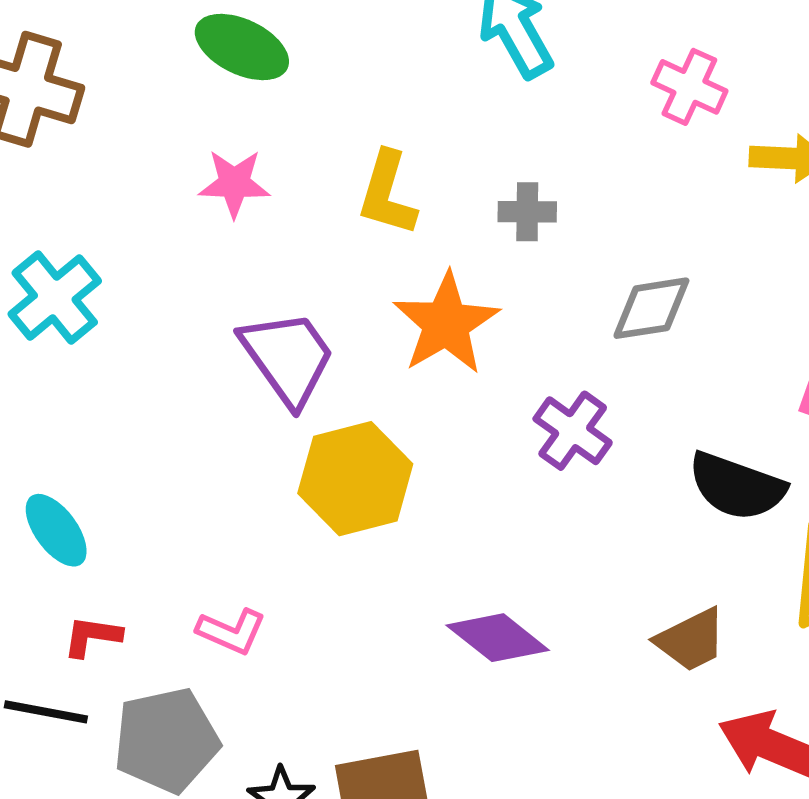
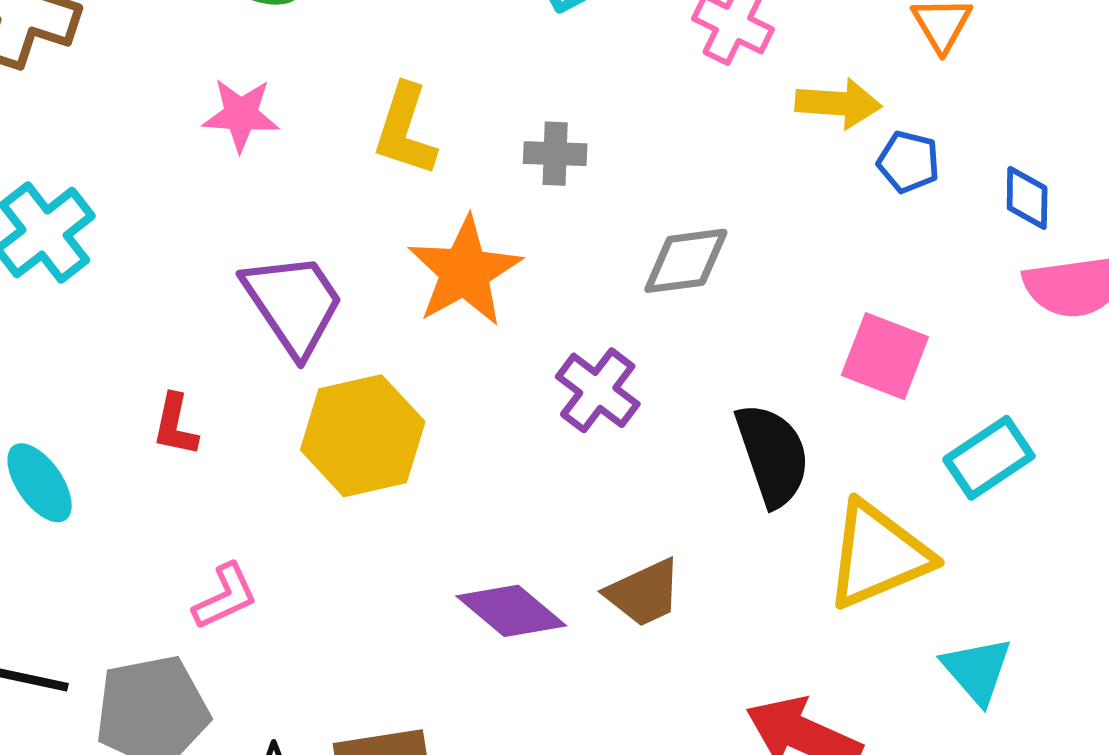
black semicircle: (737, 486) -> (773, 455), turned -130
pink L-shape: (231, 631) -> (225, 597), turned -50
red L-shape: (92, 636) -> (175, 425), moved, turned -88
brown trapezoid: (691, 640) -> (644, 593), moved

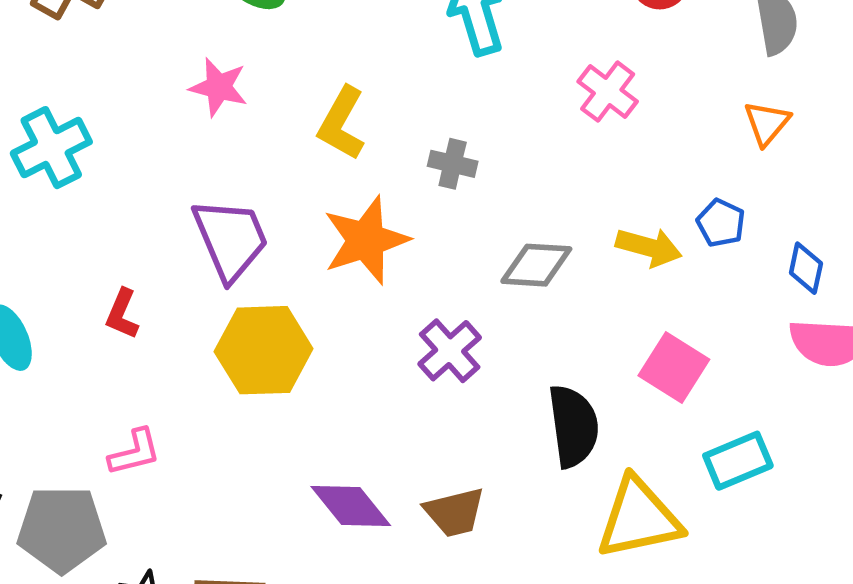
yellow arrow: (838, 103) -> (649, 247), moved

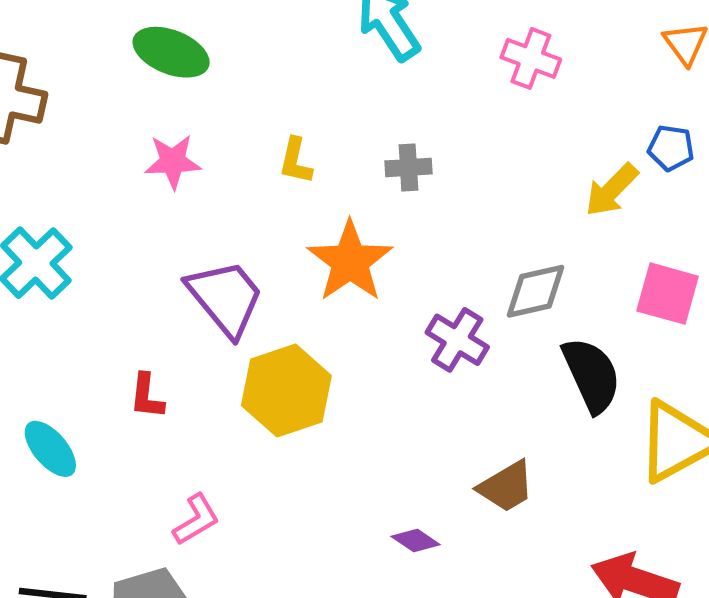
yellow L-shape: (342, 123) -> (296, 161), size x0.7
yellow arrow: (649, 247) -> (612, 190), turned 136
gray diamond: (536, 265) -> (535, 291), moved
purple diamond: (351, 506) -> (416, 541), moved, size x0.6

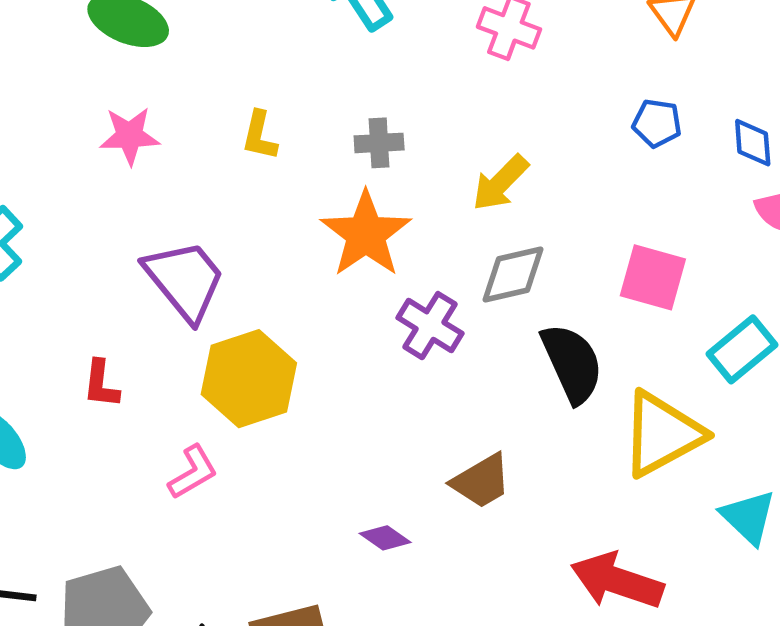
yellow arrow: (612, 190) -> (500, 183), moved
orange star: (350, 261) -> (366, 234), moved
pink L-shape: (196, 520) -> (193, 472), moved

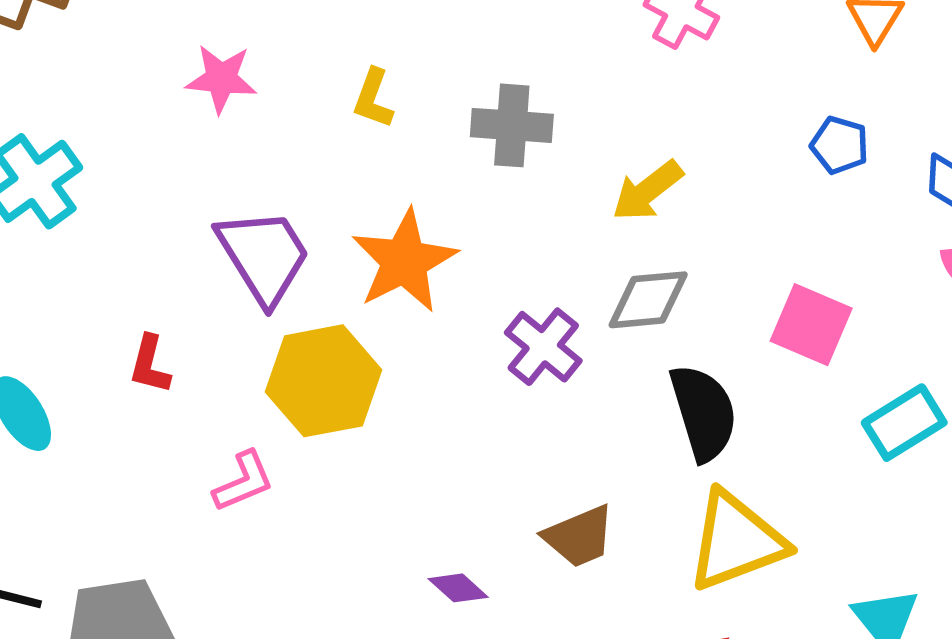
gray cross: (379, 143) -> (512, 125), size x1.4
orange star: (366, 234) -> (404, 261), moved
yellow triangle: (662, 434) -> (736, 541), moved

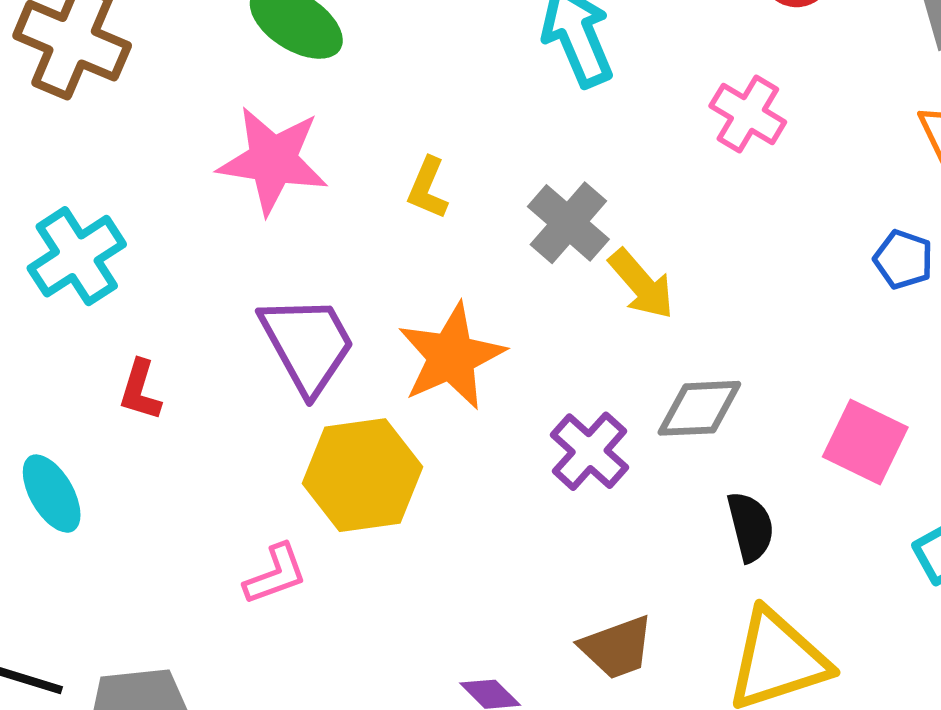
pink star: (221, 79) -> (273, 160), size x1.5
gray cross: (512, 125) -> (568, 223), turned 34
yellow arrow: (647, 191) -> (641, 284), moved, turned -96
red L-shape: (150, 365) -> (140, 390), moved
black semicircle: (703, 413) -> (750, 527), size x0.7

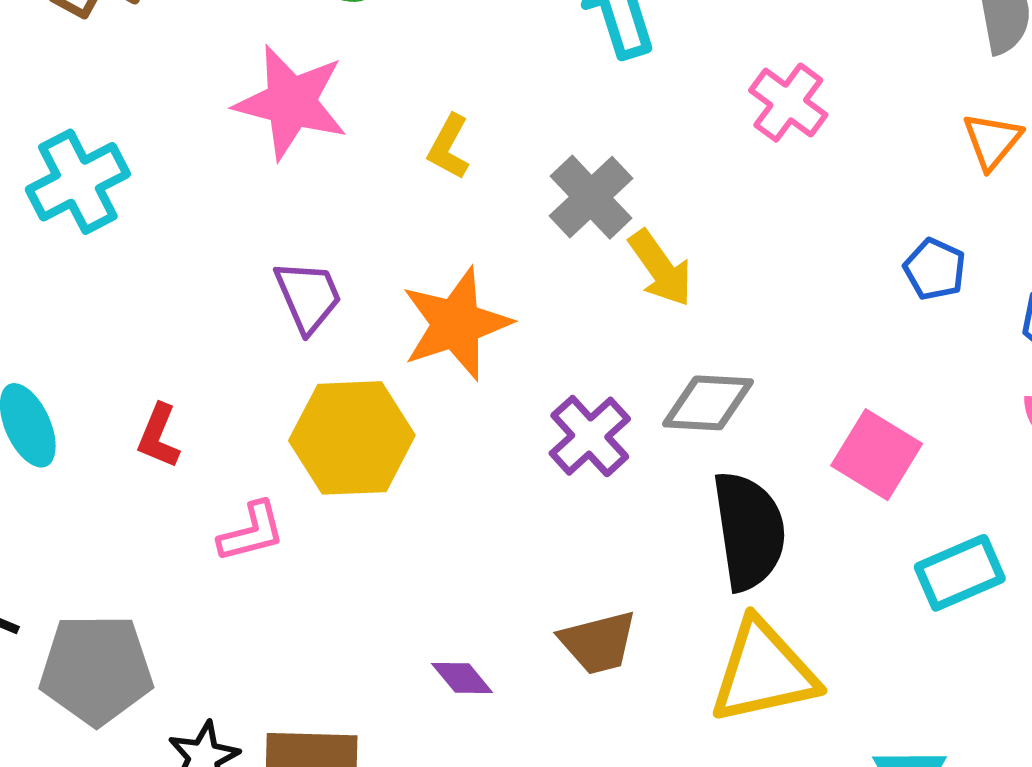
purple trapezoid: (307, 344) -> (308, 296), size x0.7
red L-shape: (140, 390) -> (159, 436), moved
black semicircle: (750, 527) -> (749, 531), size x1.6

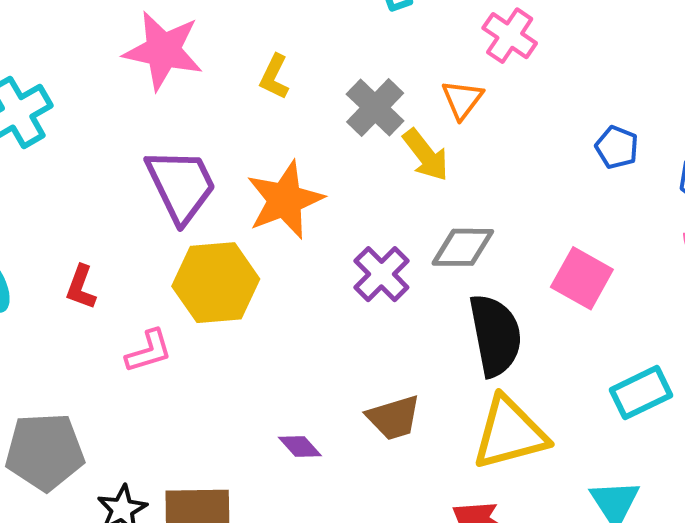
orange triangle: (992, 141) -> (462, 99), moved
purple trapezoid: (308, 296) -> (181, 185), size x1.5
cyan rectangle: (960, 573) -> (641, 393), moved

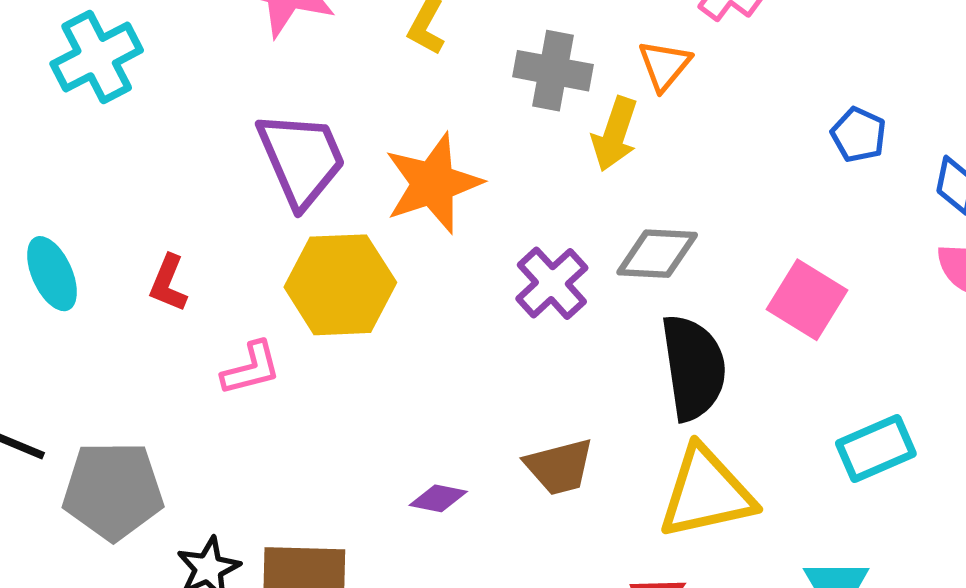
gray cross: (375, 108) -> (553, 71), turned -36
yellow arrow: (426, 155) -> (615, 134), turned 54
purple diamond: (300, 447) -> (438, 498), turned -39

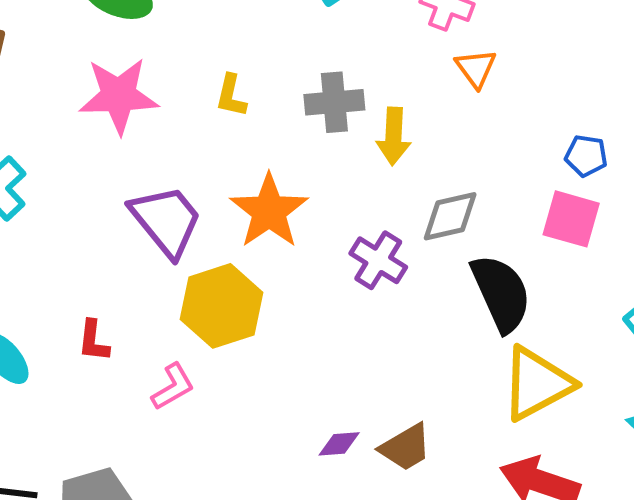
orange triangle: (664, 65) -> (476, 68), moved
blue pentagon: (859, 135) -> (586, 156), moved
brown trapezoid: (559, 467) -> (405, 447), moved

